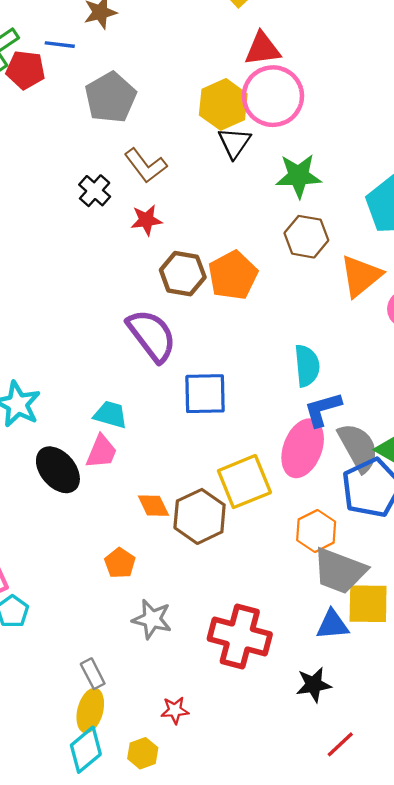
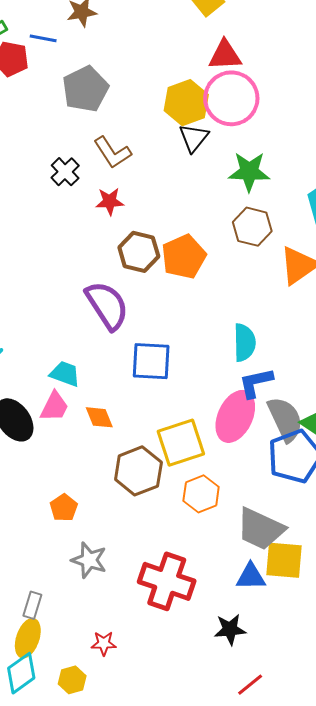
orange diamond: (153, 506) -> (99, 417), moved
orange hexagon: (316, 531) -> (201, 494), moved
gray rectangle: (93, 674) -> (32, 605), turned 40

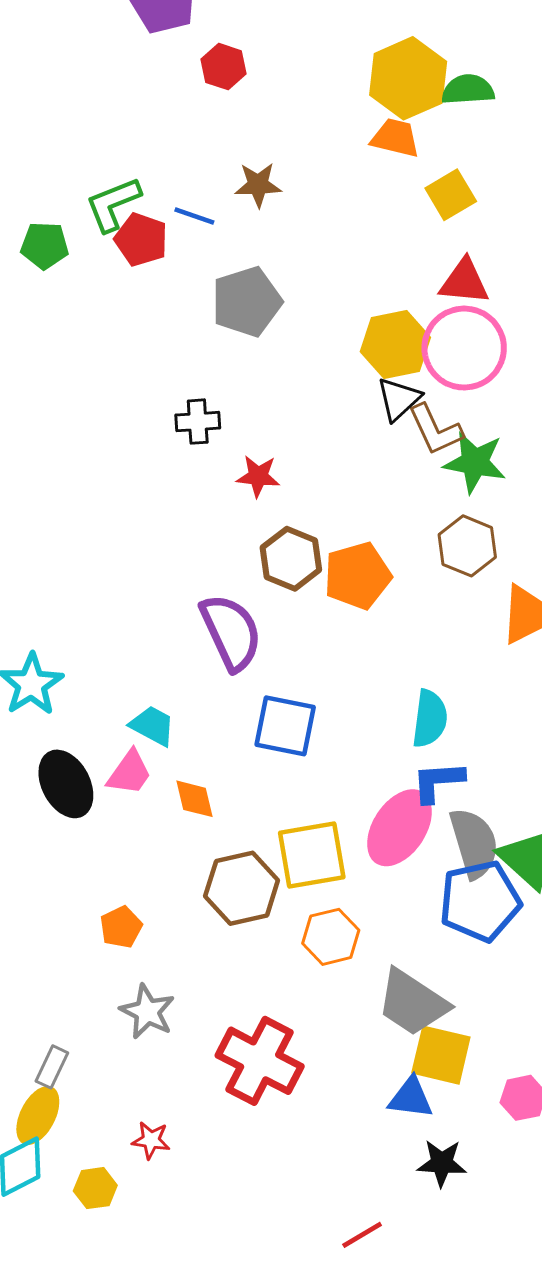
brown L-shape: (112, 152) -> (435, 430), moved
black cross: (65, 172) -> (198, 422), turned 32
blue triangle: (251, 577) -> (411, 1098), moved
black star: (230, 629) -> (442, 1163), moved

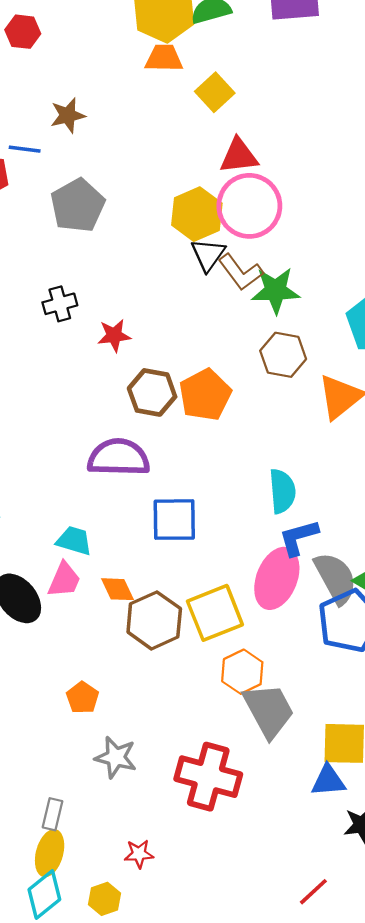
purple semicircle: (231, 632) -> (119, 457), turned -52
brown hexagon: (242, 888) -> (154, 620), moved
gray trapezoid: (412, 1003) -> (269, 710), moved, turned -140

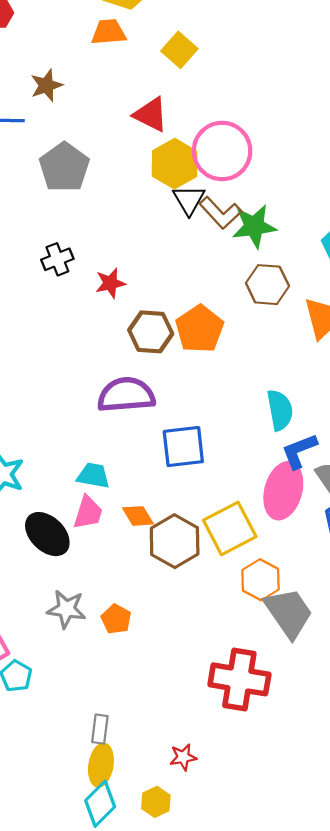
orange trapezoid: (164, 58) -> (109, 32), moved
red triangle: (239, 156) -> (151, 115), moved, turned 39
gray star: (116, 757) -> (66, 609), moved

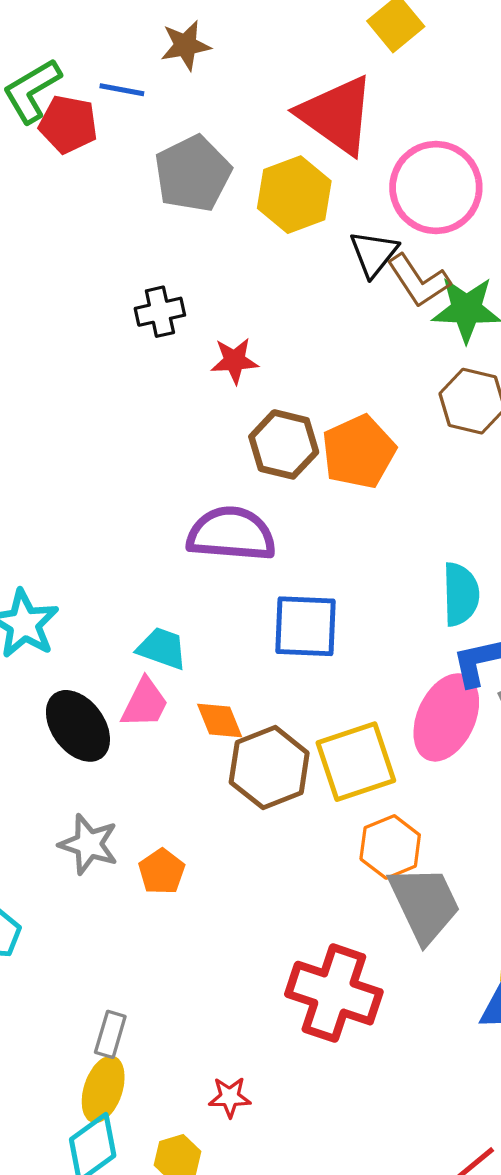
red triangle: (151, 115) -> (337, 115), size x1.5
yellow hexagon: (175, 164) -> (294, 195), moved

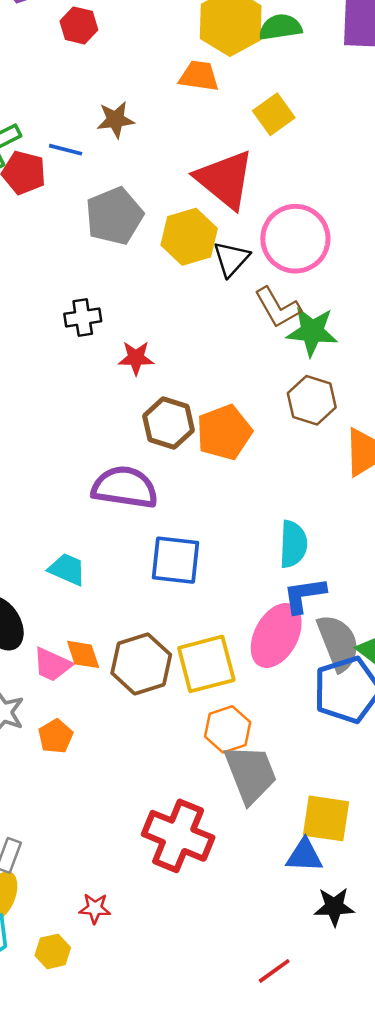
black triangle: (374, 254) -> (231, 259), moved
pink trapezoid: (145, 703) -> (52, 665), moved, turned 84
orange diamond: (220, 720) -> (83, 654), moved

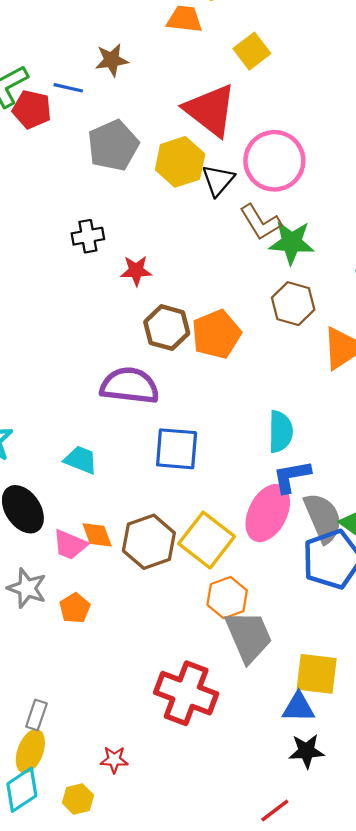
yellow square: (206, 664) -> (207, 540), turned -36
black star: (334, 907) -> (306, 751), moved

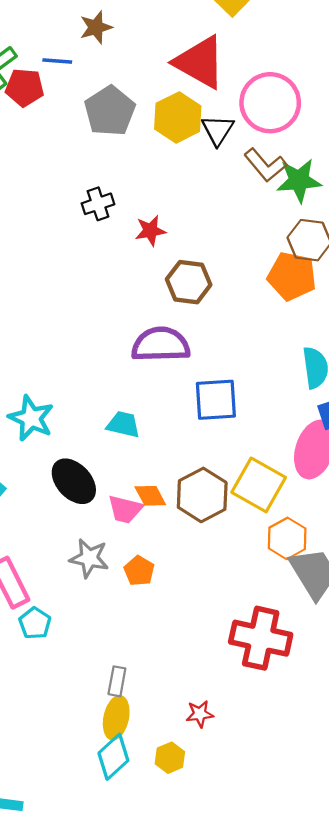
orange pentagon: (216, 334) -> (292, 276), moved, turned -30

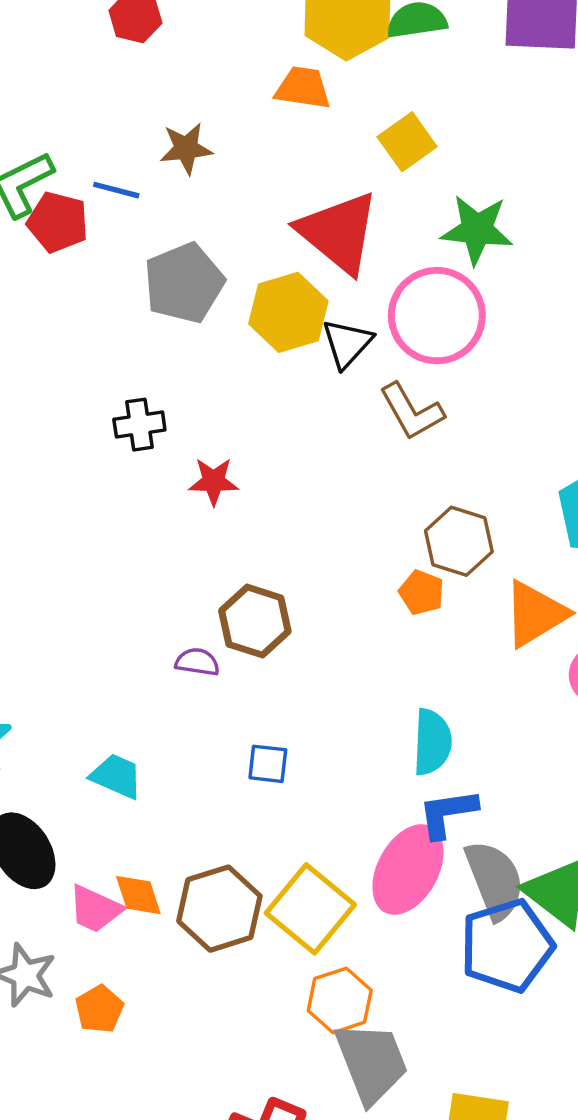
green star: (299, 180) -> (477, 230), moved
orange pentagon: (292, 276) -> (422, 592), size x0.6
brown hexagon: (189, 282) -> (255, 621), moved
purple semicircle: (161, 344) -> (197, 662), size x0.5
blue square: (216, 400) -> (268, 764), size x0.6

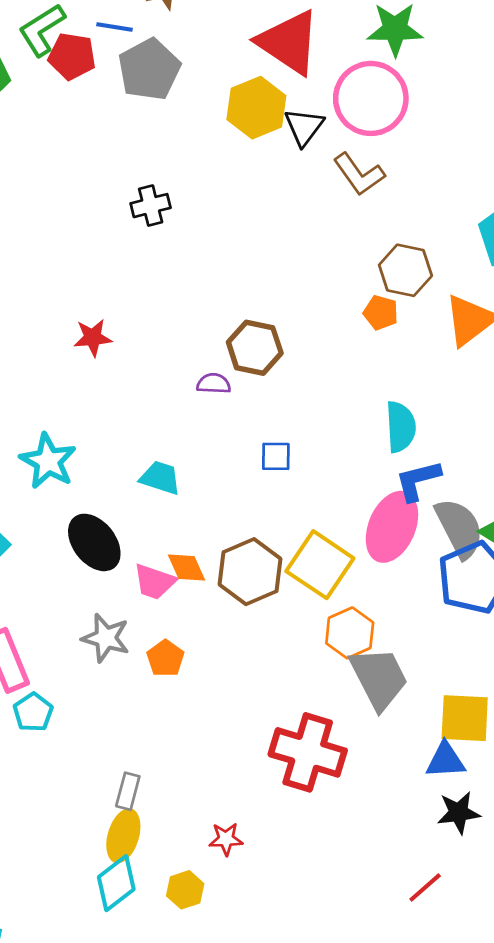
gray pentagon: (184, 283) -> (149, 69), moved
red star: (214, 481) -> (93, 338), moved

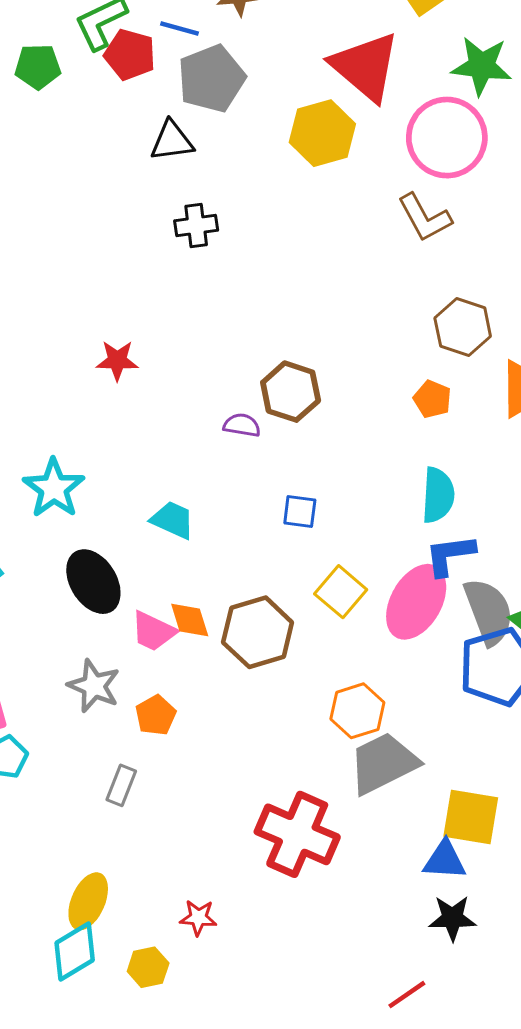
black triangle: (304, 127) -> (172, 141), moved, turned 39
orange pentagon: (381, 313) -> (432, 399), moved
yellow square: (320, 565) -> (341, 592), moved, size x0.7
gray trapezoid: (379, 678) -> (383, 763), turned -96
gray rectangle: (128, 791) -> (121, 785), moved

